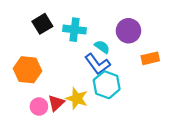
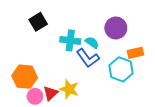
cyan cross: (75, 30) -> (70, 40), moved
orange hexagon: (27, 70) -> (25, 77), moved
cyan hexagon: (107, 85) -> (121, 69), moved

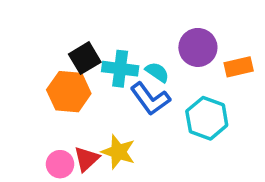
black square: (38, 22) -> (85, 58), moved
orange rectangle: (136, 53) -> (239, 67), moved
orange hexagon: (25, 77) -> (69, 92), moved

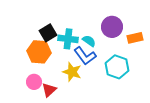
yellow star: (118, 152) -> (72, 72), moved
pink circle: (60, 164) -> (34, 82), moved

